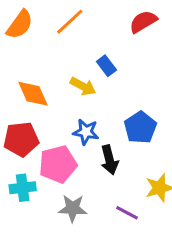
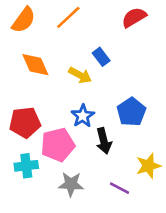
orange diamond: (33, 94) -> (35, 65), moved
blue star: (86, 132) -> (83, 116), turned 30

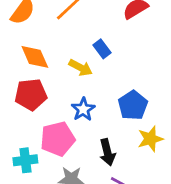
red pentagon: (25, 122) -> (31, 94), moved
black arrow: (104, 141) -> (107, 152), moved
yellow star: (148, 166) -> (150, 139), moved

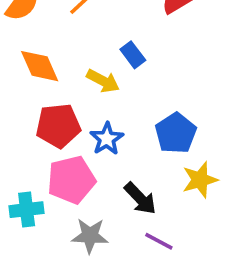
red pentagon: (31, 94) -> (58, 126), moved
black arrow: (107, 152) -> (140, 198), turned -30

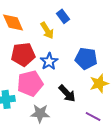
yellow arrow: (103, 81) -> (47, 30), turned 30
blue pentagon: (176, 133) -> (86, 58), turned -30
purple line: (159, 241) -> (93, 116), moved

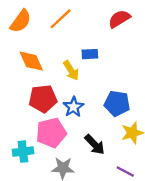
blue rectangle: (63, 16) -> (90, 54), turned -56

